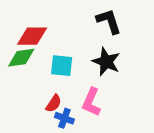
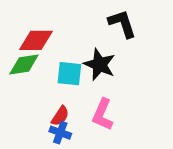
black star: (106, 62) -> (100, 65), moved
blue cross: (64, 118) -> (60, 133), moved

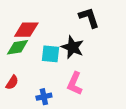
red semicircle: (60, 116) -> (12, 82), moved
blue cross: (60, 133) -> (44, 97), turned -32

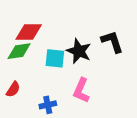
black L-shape: (89, 18) -> (112, 42), moved

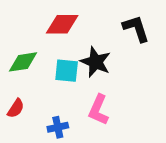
red diamond: (29, 32) -> (62, 24), moved
black L-shape: (112, 42) -> (136, 29), moved

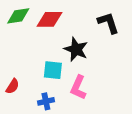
green diamond: (23, 62) -> (18, 16), moved
cyan square: (67, 71) -> (53, 70), moved

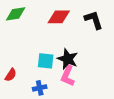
red diamond: (49, 19) -> (59, 17), moved
black star: (76, 49) -> (68, 59), moved

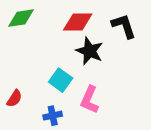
black star: (68, 59) -> (90, 51), moved
cyan square: (46, 61) -> (61, 80), turned 30

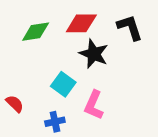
green diamond: (21, 18) -> (36, 32), moved
red semicircle: (14, 98) -> (15, 104), turned -78

